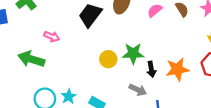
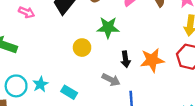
pink arrow: (52, 36) -> (27, 12), moved
green star: (133, 53) -> (108, 28), moved

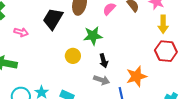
black arrow: (126, 59) -> (104, 61), moved
orange star: (152, 60) -> (136, 76), moved

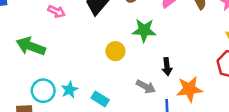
black arrow: (104, 61) -> (167, 67), moved

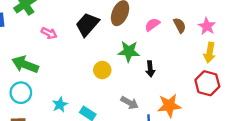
black arrow: (167, 67) -> (150, 69), moved
cyan circle: (43, 91) -> (21, 93), moved

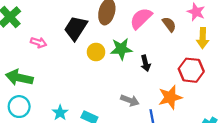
pink semicircle: (152, 25) -> (141, 18), size x1.5
brown semicircle: (180, 25) -> (169, 24), moved
yellow circle: (102, 70) -> (96, 52), moved
red hexagon: (207, 83) -> (191, 70), moved

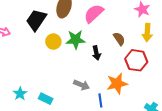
brown semicircle: (169, 24) -> (119, 39), moved

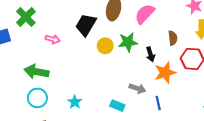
brown semicircle: (119, 39) -> (173, 38), turned 32
orange star: (117, 83) -> (165, 73), moved
cyan rectangle: (46, 99) -> (117, 106), moved

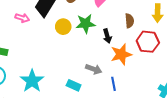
pink arrow: (53, 39) -> (22, 18), moved
cyan star: (75, 102) -> (32, 81), size x1.6

